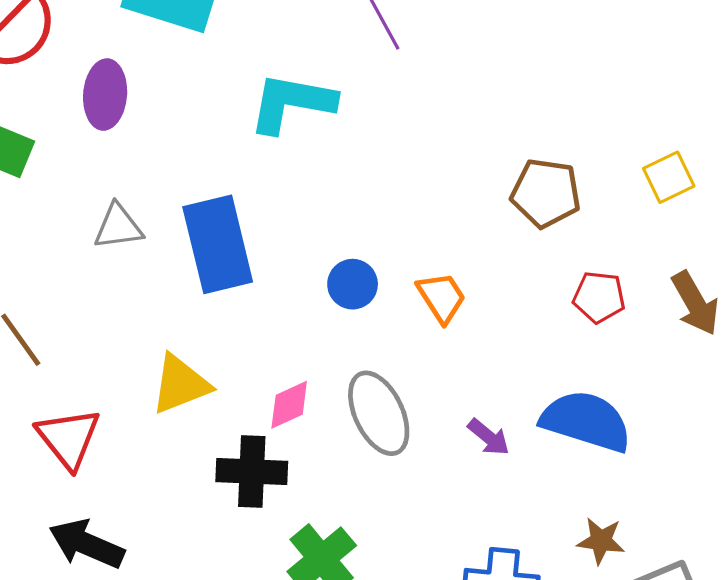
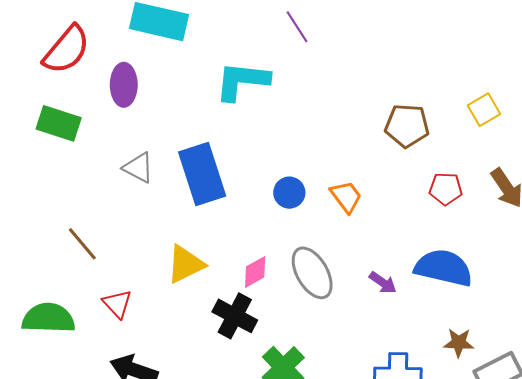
gray triangle: (118, 227) -> (138, 168), turned 40
red triangle: (68, 438) -> (117, 304), size x0.7
black cross: (252, 472) -> (235, 316), turned 30

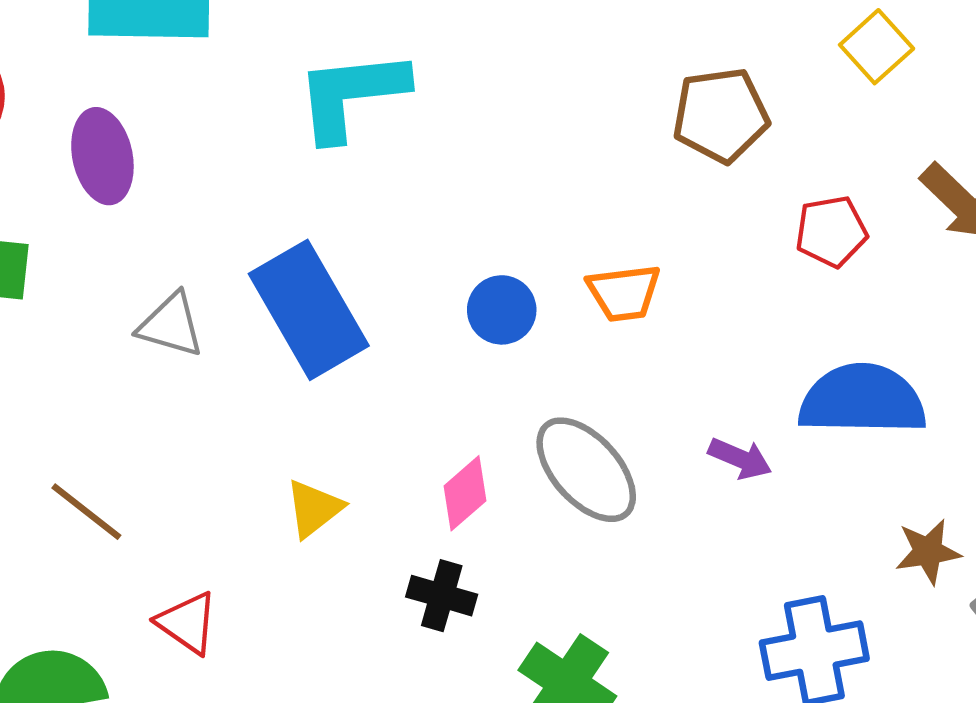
orange trapezoid: (346, 197) -> (624, 293), turned 132
yellow triangle: (185, 264) -> (314, 508), size x0.7
black cross: (235, 316) -> (442, 596), size x0.7

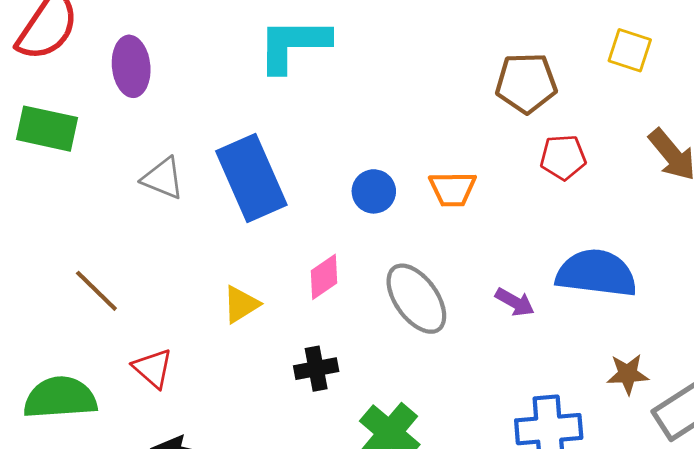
yellow square: (877, 47) -> (630, 50), turned -36
red pentagon: (831, 231) -> (563, 157), moved
pink diamond: (465, 493) -> (324, 277), moved
black cross: (442, 596) -> (316, 369), turned -33

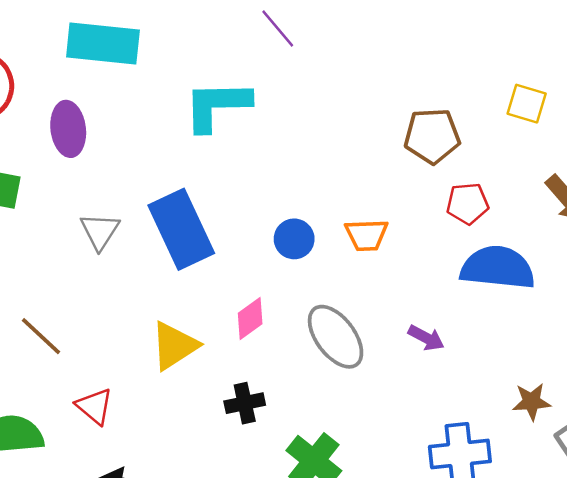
gray triangle: (163, 178) -> (100, 231), turned 42
blue semicircle: (596, 273) -> (498, 268), moved
yellow triangle: (241, 304) -> (174, 346), size x1.4

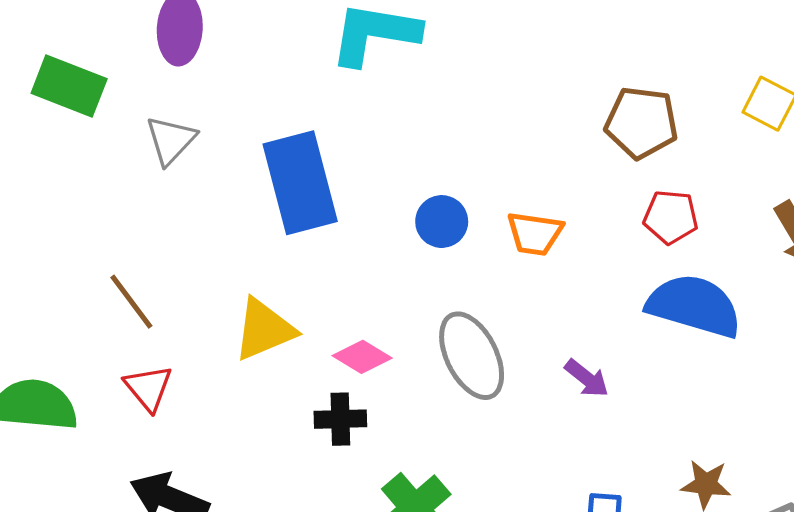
gray triangle: (100, 231) -> (171, 140), moved
pink diamond: (250, 319) -> (362, 357), moved, turned 57
brown line: (41, 336) -> (131, 302), moved

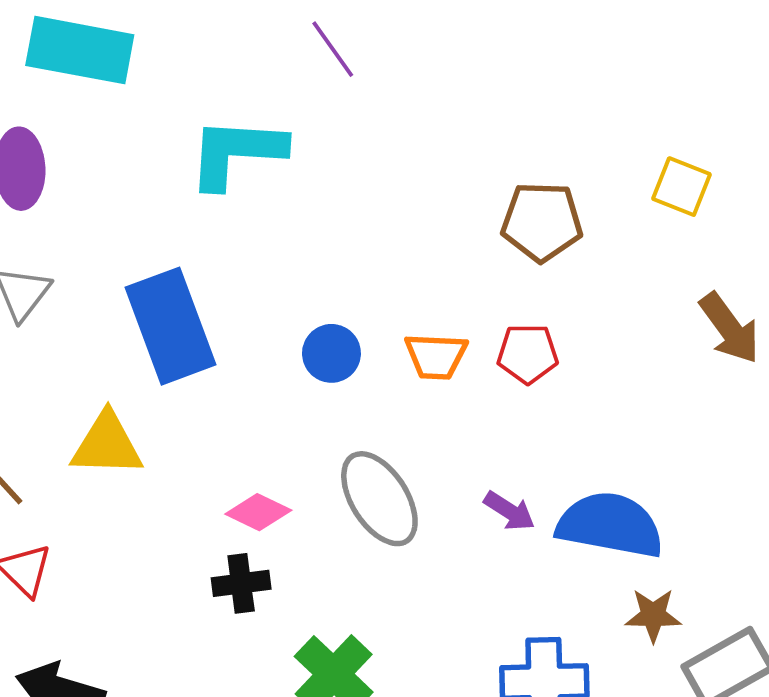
red pentagon: (671, 217) -> (528, 354), moved
blue semicircle: (694, 306) -> (610, 525), moved
yellow triangle: (264, 329) -> (107, 445), moved, turned 30

